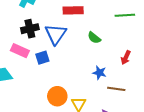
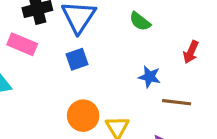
blue square: (42, 58) -> (77, 59), moved

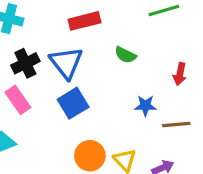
pink rectangle: (22, 44) -> (18, 100), turned 44
blue square: (77, 59) -> (73, 103), size x1.4

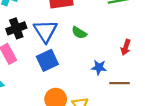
green semicircle: (125, 55) -> (79, 33), moved

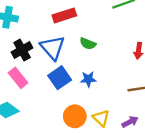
blue star: (99, 67) -> (88, 79), moved

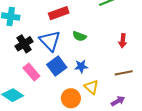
pink rectangle: (18, 78) -> (31, 72), moved
yellow triangle: (101, 118) -> (91, 87), moved

